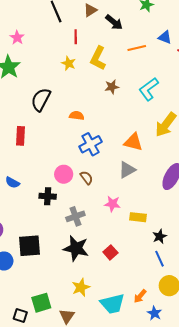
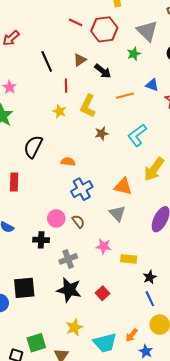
gray triangle: (127, 170) -> (117, 213), turned -42

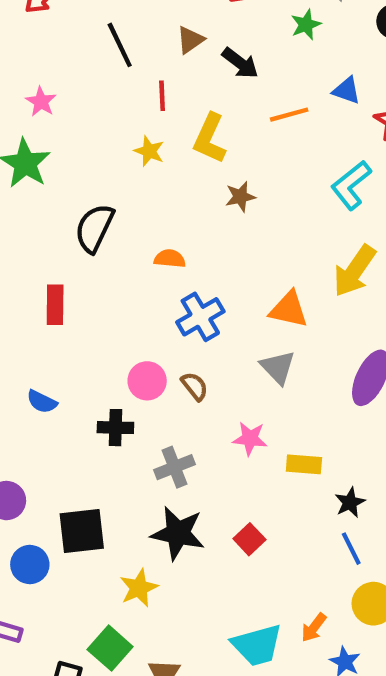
cyan L-shape: (137, 135) -> (351, 185), moved
yellow star: (74, 327) -> (139, 588), moved
green square: (36, 343) -> (110, 648), turned -30

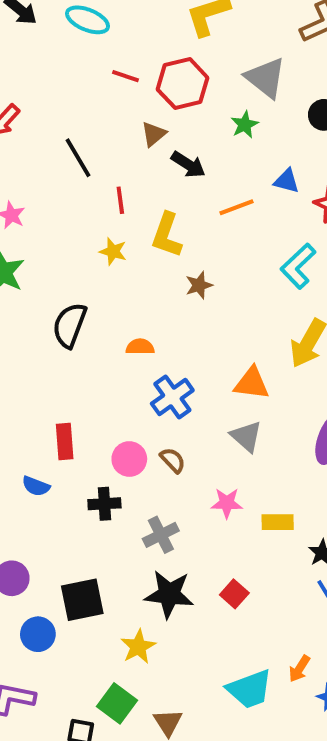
brown triangle: (190, 40) -> (154, 134), moved
red rectangle: (55, 305) -> (65, 442), moved

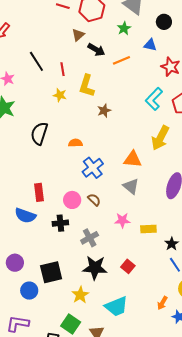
black line: (78, 158) -> (36, 61), moved
blue triangle: (287, 181) -> (150, 45), moved
orange line: (237, 207) -> (121, 60), moved
blue semicircle: (36, 486) -> (25, 216), size x1.5
cyan trapezoid: (250, 689) -> (116, 306), moved

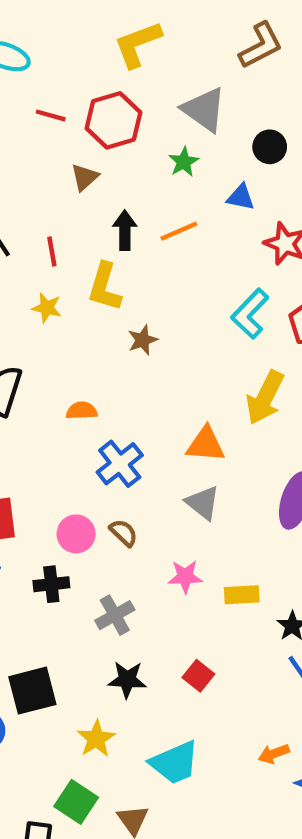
black arrow: (96, 50) -> (125, 230), moved, turned -120
black star: (95, 268) -> (127, 680), size x0.7
orange arrow: (162, 303) -> (274, 754), turned 40

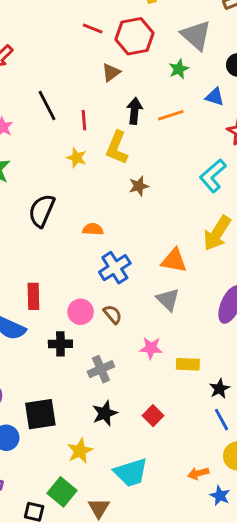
black star: (127, 680) -> (105, 413), turned -30

